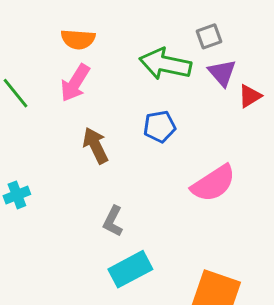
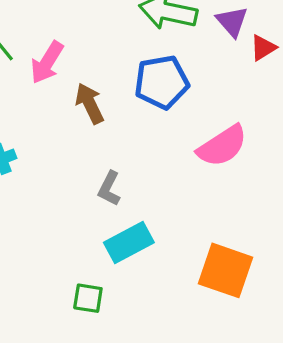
pink arrow: (75, 83) -> (47, 62), moved
blue pentagon: (160, 127) -> (162, 82), size x1.5

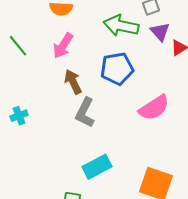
pink arrow: (47, 62) -> (63, 46), moved
gray L-shape: (109, 189) -> (85, 113), moved, size x1.4

